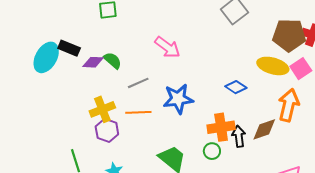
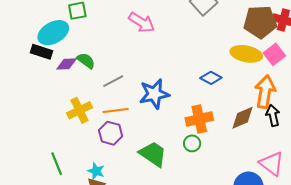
pink arrow: (167, 47) -> (142, 22), moved
cyan ellipse: (46, 57) -> (53, 33), moved, turned 36
purple hexagon: (107, 130) -> (111, 133), moved
black arrow: (239, 136) -> (273, 116), moved

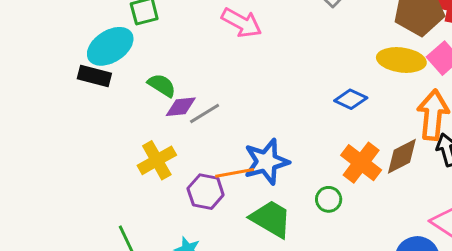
purple diamond: (67, 64) -> (181, 107), moved
blue star: (154, 94) -> (266, 162), moved
orange line: (116, 111) -> (235, 173), moved
orange cross: (199, 119) -> (361, 163), moved, turned -36

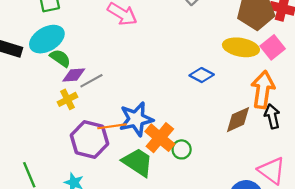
cyan ellipse: (110, 46) -> (47, 39), moved
yellow cross: (157, 160) -> (67, 99), moved, size x0.7
orange cross: (361, 163) -> (160, 138), moved
purple hexagon: (206, 192) -> (89, 139), size x1.4

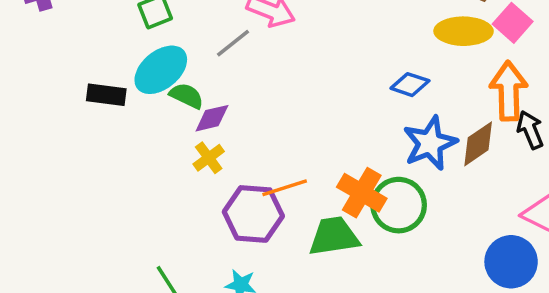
gray line: (91, 81) -> (233, 43), moved
blue star: (136, 119) -> (430, 143), moved
green circle: (182, 149) -> (399, 205), size x1.8
green trapezoid: (138, 162) -> (334, 236), turned -32

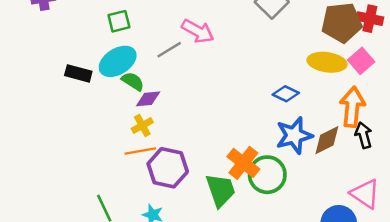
orange line: (285, 188) -> (140, 151), moved
green trapezoid: (334, 236) -> (220, 190), turned 72

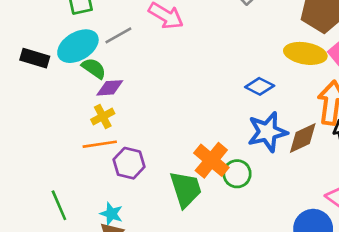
gray line: (169, 50) -> (118, 35), moved
purple hexagon: (168, 168) -> (129, 163), size x0.7
green circle: (267, 175) -> (237, 174), size x0.7

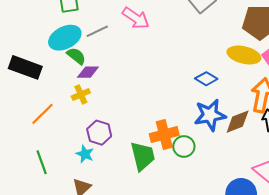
black rectangle: (35, 58) -> (25, 67), moved, size x1.4
orange line: (100, 144) -> (43, 114), moved, turned -40
orange cross: (211, 160) -> (164, 135), turned 32
cyan star: (111, 214) -> (85, 154), moved

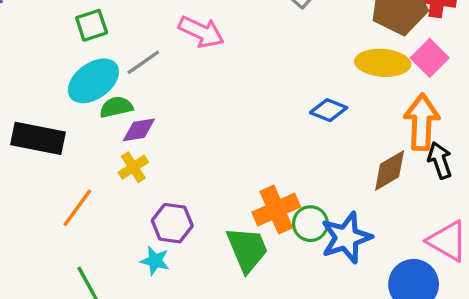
green semicircle: (76, 56) -> (116, 107), turned -42
blue star: (210, 115) -> (346, 238), moved

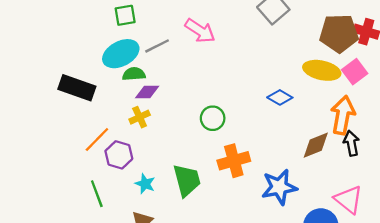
purple hexagon: (172, 223) -> (119, 155), moved
green circle: (310, 224) -> (213, 118), moved
green trapezoid: (247, 249) -> (187, 180), moved

